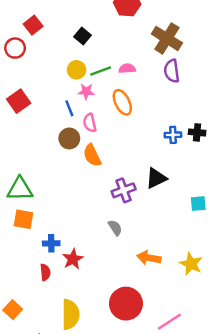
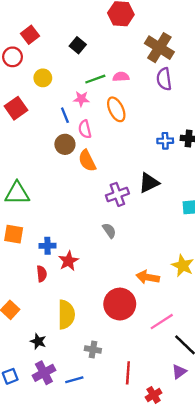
yellow circle: (77, 70) -> (43, 78), moved
orange square: (23, 219) -> (14, 234), moved
orange arrow: (149, 258) -> (148, 277), moved

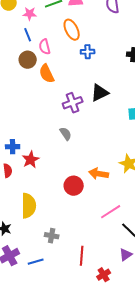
pink star: (81, 99) -> (30, 14), moved
blue cross: (165, 141) -> (88, 52), moved
red circle: (120, 304) -> (74, 186), moved, size x0.7

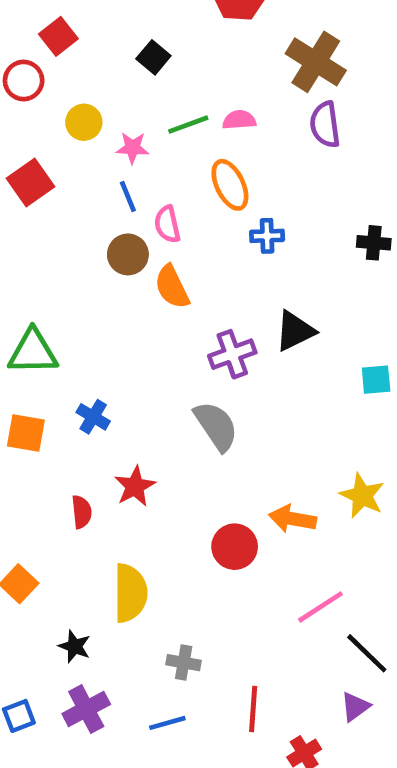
gray semicircle: (66, 134) -> (216, 426), size x1.6
blue cross: (13, 147) -> (93, 417), moved, turned 32
blue line: (36, 262) -> (167, 723), moved

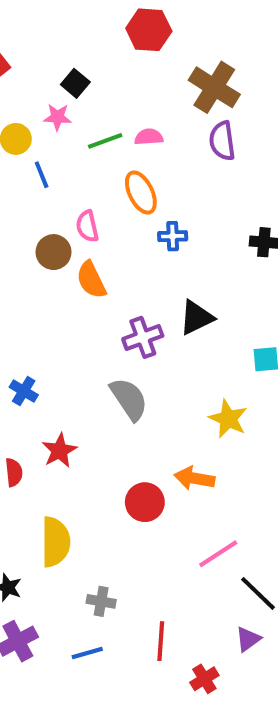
pink star: (133, 148) -> (57, 117), moved
blue line: (128, 196) -> (42, 175), moved
yellow star: (362, 496) -> (228, 419), moved

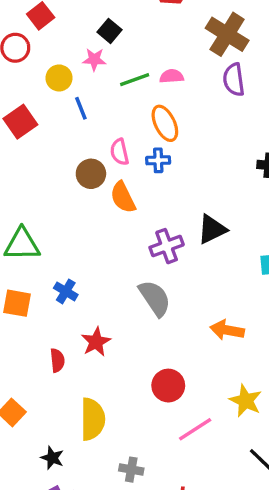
blue cross: (173, 236) -> (158, 160), moved
yellow star: (228, 419) -> (246, 401), moved
orange arrow: (194, 478) -> (227, 330), moved
pink line: (218, 554) -> (195, 429), moved

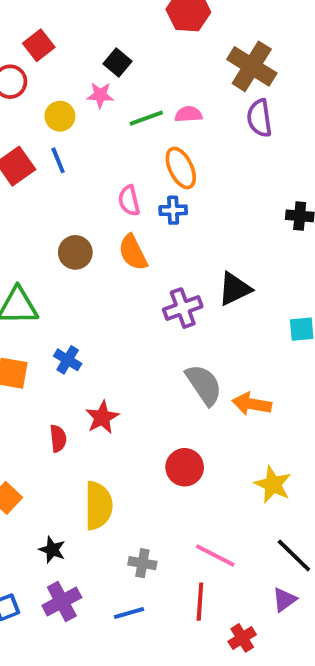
blue line: (81, 108) -> (58, 160), moved
brown circle: (91, 174) -> (75, 252), moved
gray semicircle: (155, 298) -> (204, 385), moved
pink line: (195, 429) -> (215, 555), moved, turned 60

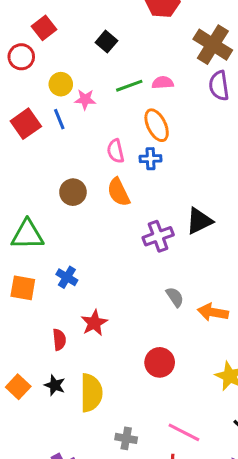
pink star: (100, 95) -> (85, 99), moved
gray semicircle: (204, 385) -> (175, 297), size x0.6
black star: (52, 550) -> (55, 385), moved

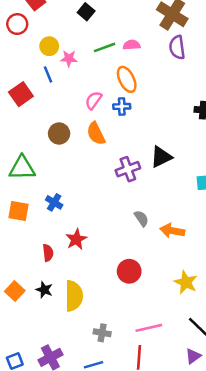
red square: (26, 124) -> (21, 94), moved
pink semicircle: (116, 151) -> (93, 100), turned 48
pink line: (184, 432) -> (149, 328), turned -40

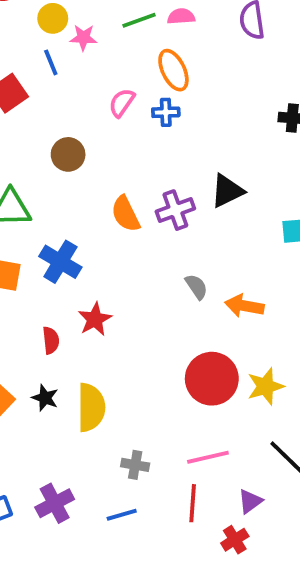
orange semicircle: (96, 134) -> (126, 214), moved
blue cross: (54, 202) -> (60, 262), size x1.5
red circle: (129, 271) -> (212, 379), moved, size x1.4
yellow star: (186, 282) -> (265, 386), turned 30
purple triangle: (193, 356) -> (250, 501), moved

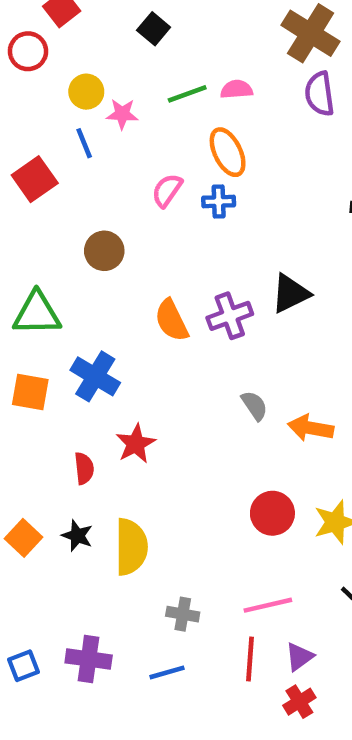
red circle: (212, 379) -> (272, 513), size x0.7
purple triangle: (250, 501) -> (299, 657), moved
purple cross: (55, 503) -> (89, 659), turned 36

